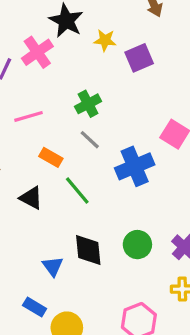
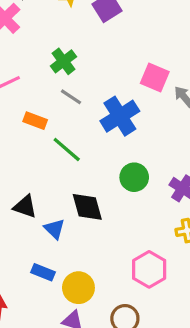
black triangle: (31, 198) -> (25, 206), moved
green circle: (137, 245) -> (134, 177), moved

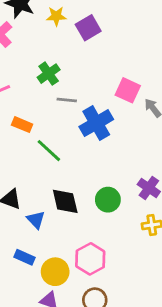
gray line: (71, 97) -> (67, 100), moved, turned -30
green circle: (134, 177) -> (108, 200), moved
pink hexagon: (149, 269) -> (90, 259), moved

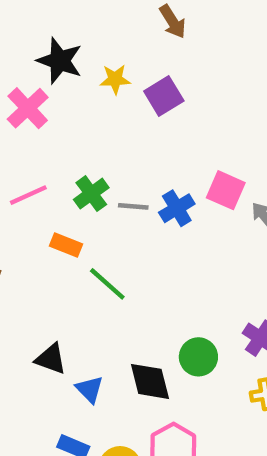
green cross: (49, 74) -> (91, 194), moved
blue cross: (96, 123) -> (177, 208), moved, size x0.7
black diamond: (65, 201) -> (150, 381), moved

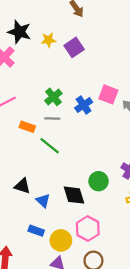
green cross: (91, 194) -> (53, 97), moved
gray line: (133, 206) -> (52, 118), moved

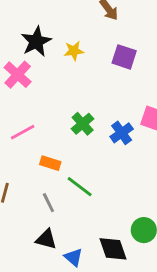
black star: (19, 32) -> (36, 41), turned 30
purple square: (74, 47) -> (124, 57), moved, turned -36
gray line: (52, 118) -> (48, 203), moved, turned 64

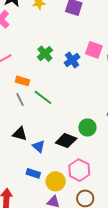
gray line: (48, 203) -> (20, 100), moved
black diamond: (113, 249) -> (66, 141), turned -50

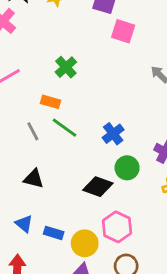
pink square: (94, 50) -> (123, 31), moved
blue cross: (72, 60) -> (113, 134), moved
orange rectangle: (22, 81) -> (51, 102), moved
blue triangle: (39, 146) -> (24, 224), moved

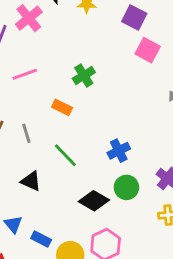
green line: (65, 128) -> (65, 155), moved
gray line: (33, 131) -> (26, 133), moved

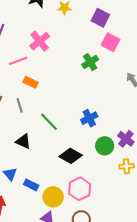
pink cross: (29, 18) -> (40, 41), moved
green cross: (84, 75) -> (90, 62), moved
orange rectangle: (62, 107) -> (31, 82), moved
green circle: (126, 187) -> (105, 146), moved

